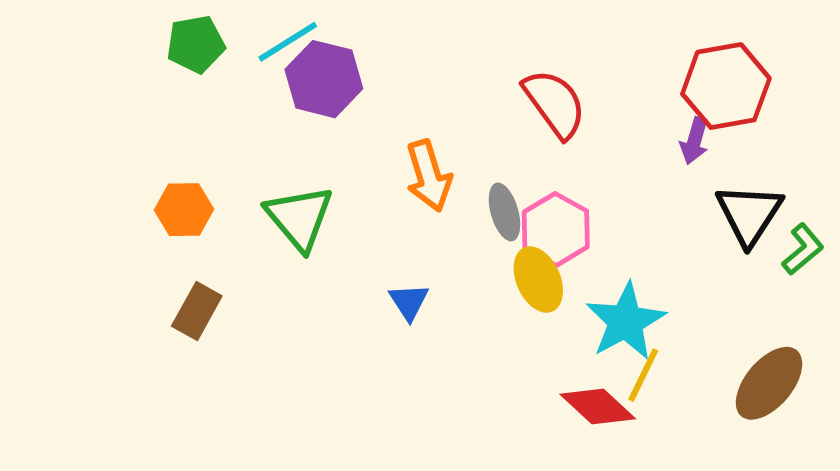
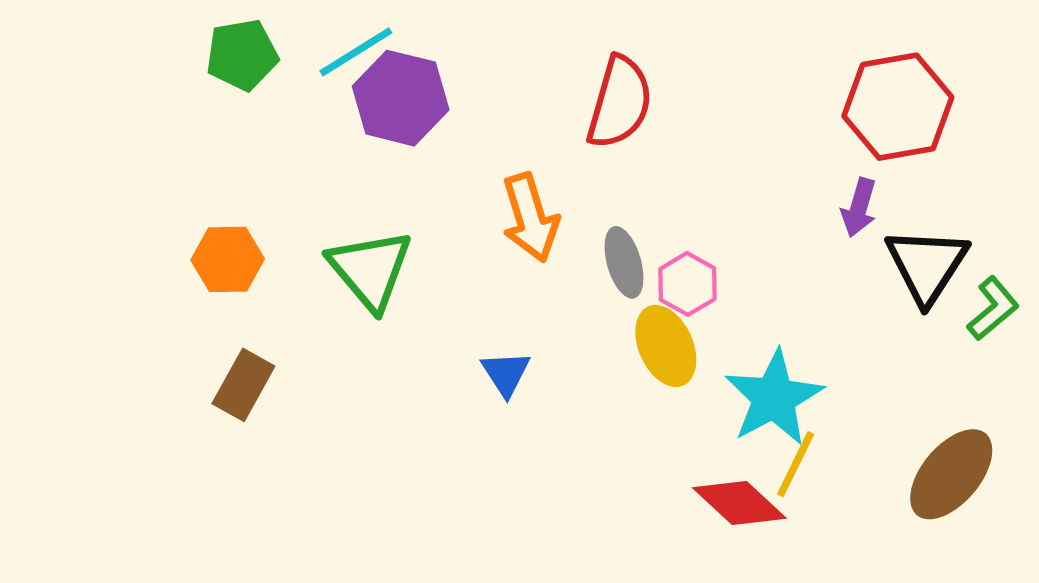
red semicircle: (555, 104) -> (620, 102), moved, turned 52
purple arrow: (694, 141) -> (859, 208), moved
pink hexagon: (556, 229) -> (687, 284), size x0.7

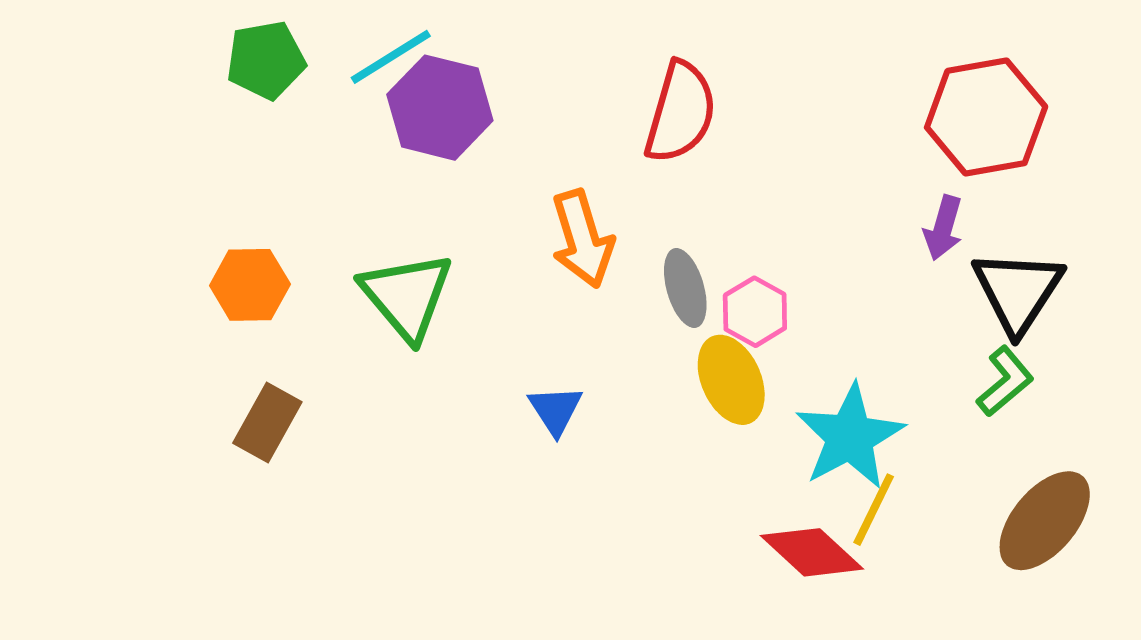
green L-shape: (993, 308) -> (1005, 381), moved

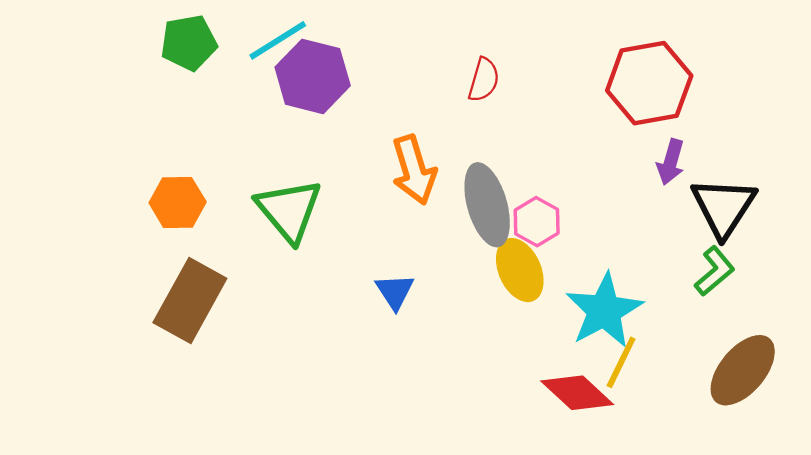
red semicircle: (681, 112) -> (484, 80), size x0.6
red hexagon: (986, 117) -> (649, 83), moved
gray ellipse: (685, 288) -> (487, 205), size x1.5
brown rectangle: (267, 423) -> (190, 300), size x1.5

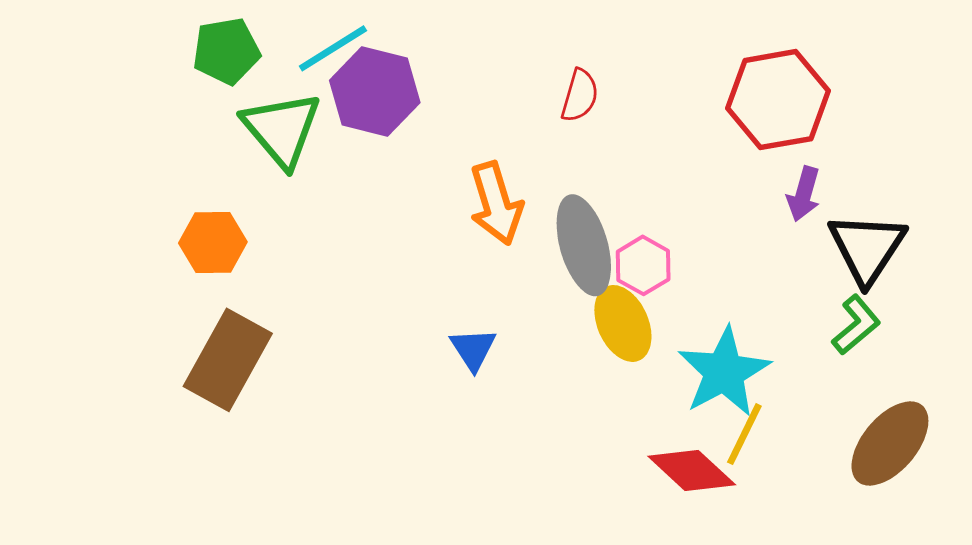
green triangle: (289, 210) -> (282, 129), moved

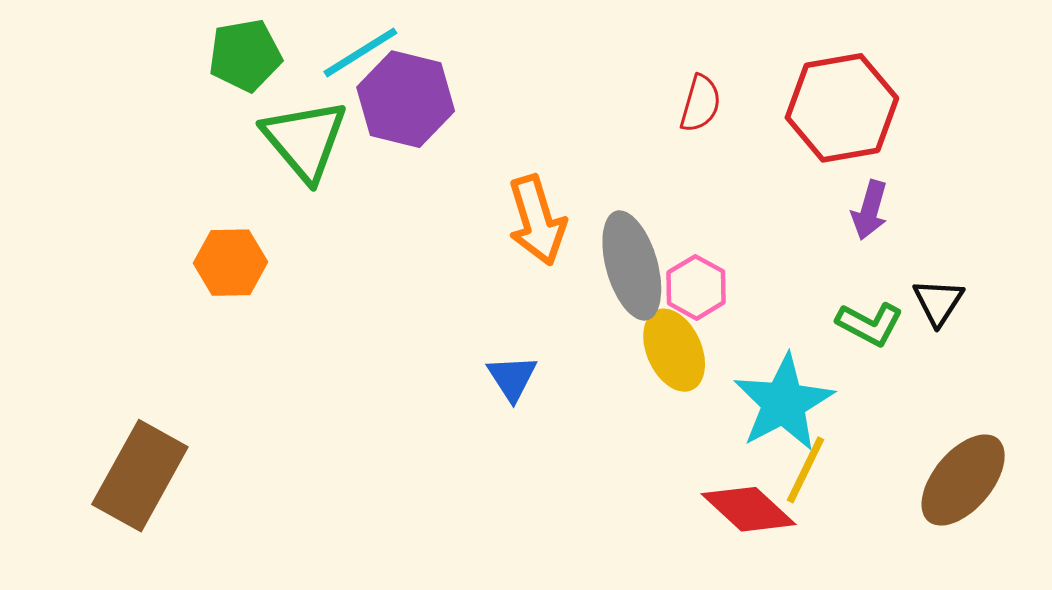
red semicircle: (580, 96) -> (700, 103), moved
black triangle: (867, 248) -> (938, 302), moved, size x0.6
green L-shape: (856, 325) -> (870, 324), moved, turned 68
brown rectangle: (228, 360) -> (140, 476), moved

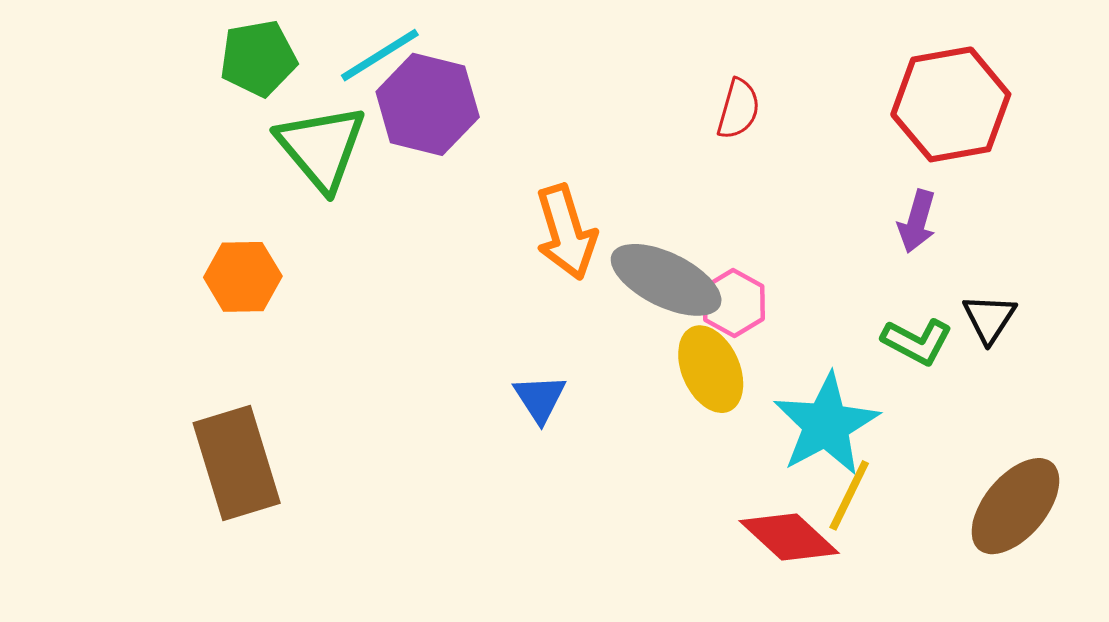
red hexagon: (842, 108) -> (951, 104), moved
gray ellipse: (632, 265) -> (666, 280), turned -48
brown rectangle: (140, 476) -> (237, 463), moved, turned -46

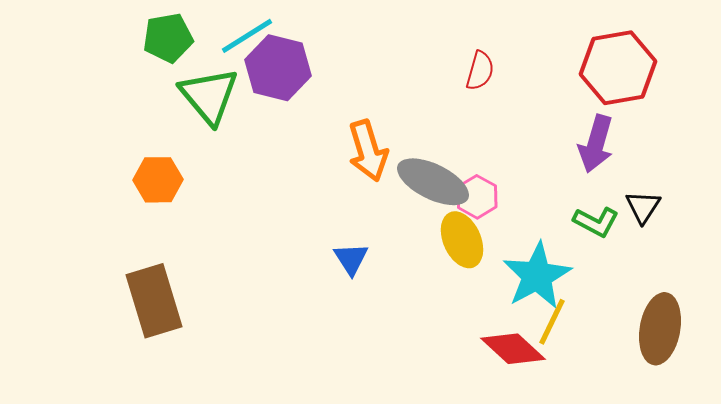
purple arrow: (917, 221) -> (596, 144), size x1.4
brown ellipse: (1015, 506) -> (660, 329), turned -30

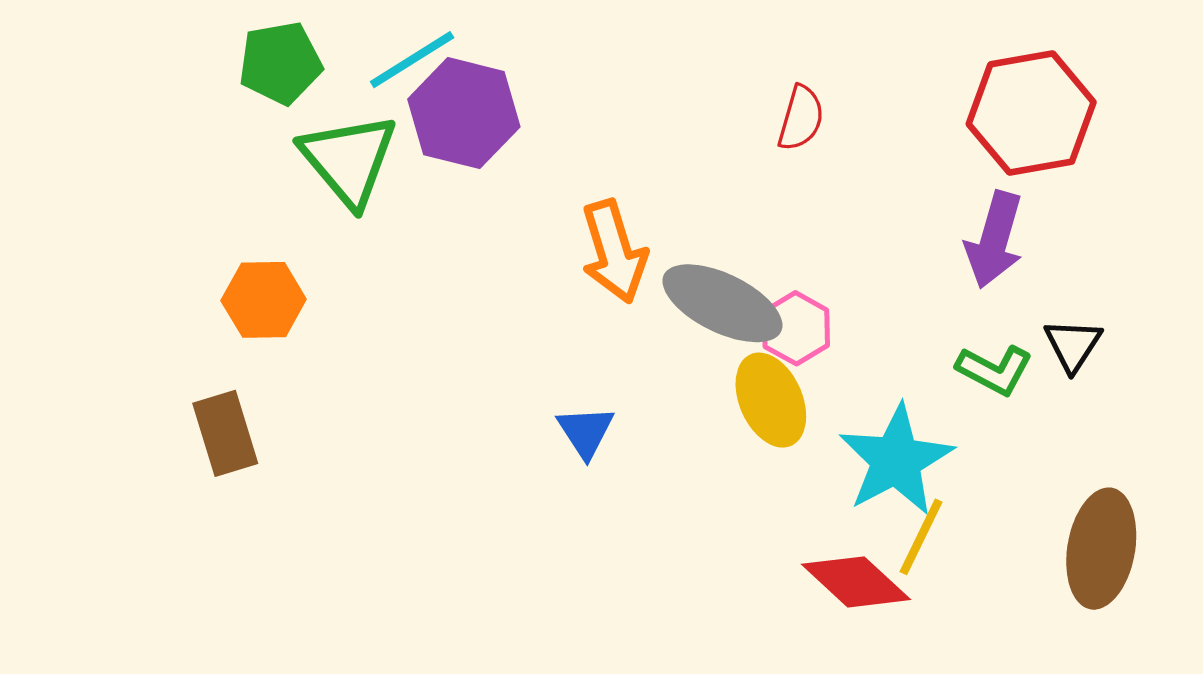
brown rectangle: (154, 301) -> (225, 433), moved, size x0.7

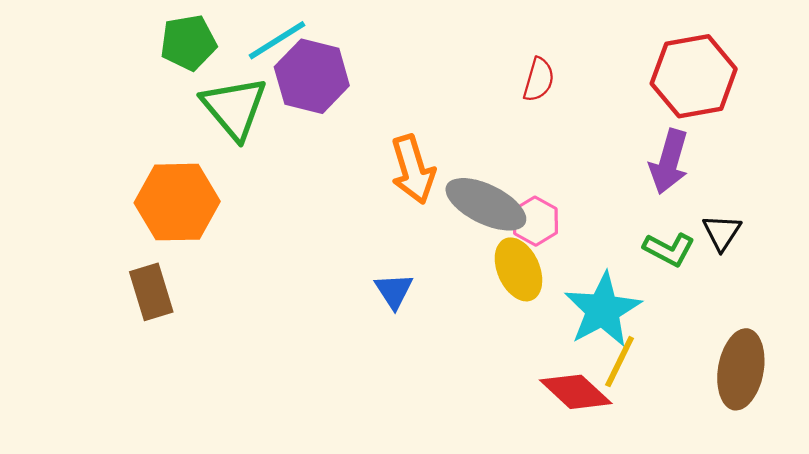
orange hexagon: (264, 300) -> (177, 202), size x1.5

